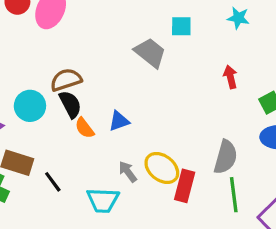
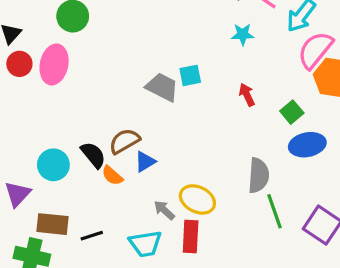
cyan square: (181, 26) -> (190, 75), moved
brown semicircle: (66, 80) -> (124, 141), moved
black line: (53, 182) -> (92, 236), turned -60
red rectangle: (185, 186) -> (191, 236), moved

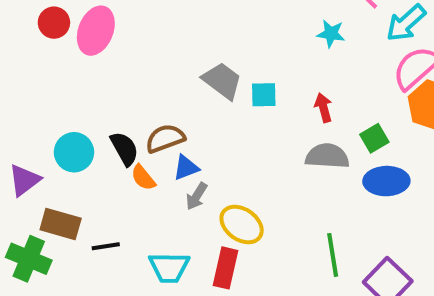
cyan square: (190, 75) -> (264, 95), moved
gray semicircle: (259, 175) -> (327, 156), moved, turned -100
gray arrow: (164, 210) -> (197, 196), moved, turned -110

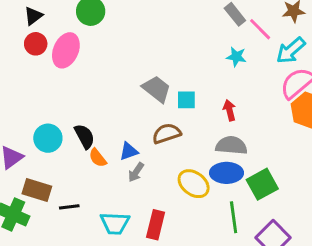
brown semicircle: (165, 138) -> (167, 134), moved
green square: (374, 138) -> (262, 184), moved, size x1.5
blue ellipse: (386, 181) -> (227, 173), moved
yellow ellipse: (242, 225) -> (194, 184), moved

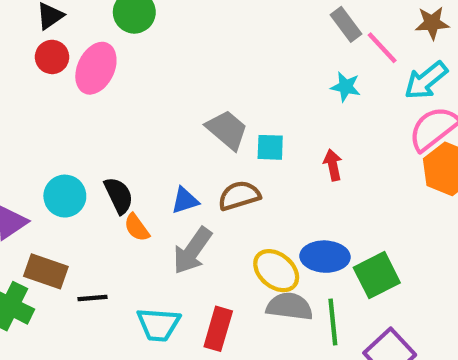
gray semicircle: (231, 145) -> (289, 306), moved
blue triangle: (129, 151) -> (185, 200), moved
gray arrow: (136, 172) -> (192, 251), size x1.6

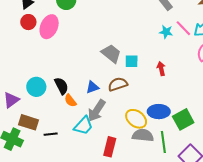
pink line: (382, 48) -> (183, 28), moved
cyan trapezoid: (158, 325) -> (83, 126), moved, turned -50

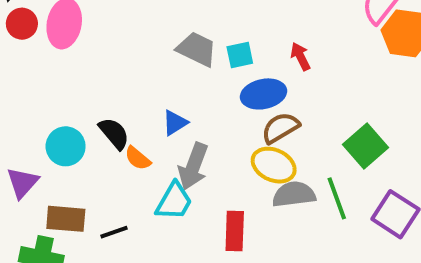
brown semicircle: (118, 84) -> (280, 128), moved
blue ellipse: (159, 112) -> (264, 94), moved

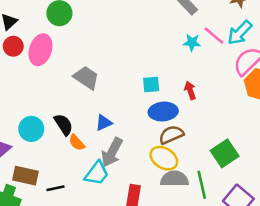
gray trapezoid: (197, 49) -> (86, 78), moved

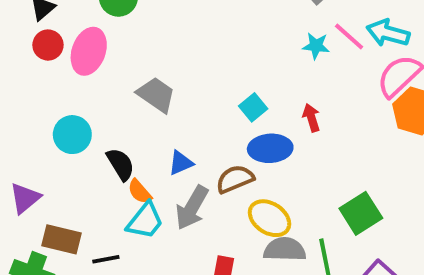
cyan arrow: (240, 33) -> (388, 33), turned 60
cyan square: (151, 84) -> (253, 107), turned -36
cyan circle: (31, 129) -> (72, 135), moved
brown semicircle: (171, 135) -> (235, 179), moved
cyan trapezoid: (97, 173) -> (145, 221), moved

